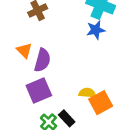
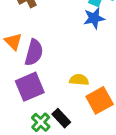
yellow semicircle: (87, 93) -> (79, 80), moved

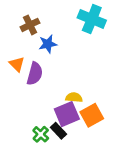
blue star: (94, 18) -> (48, 44), moved
purple square: (30, 87) -> (67, 114), moved

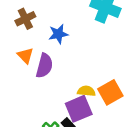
brown cross: (30, 25) -> (25, 19), moved
orange square: (92, 115) -> (110, 92), moved

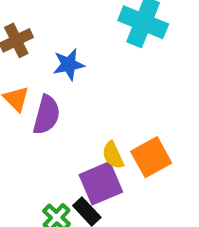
yellow semicircle: (86, 91) -> (113, 155), turned -120

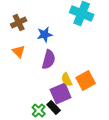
purple semicircle: (47, 115) -> (49, 60), moved

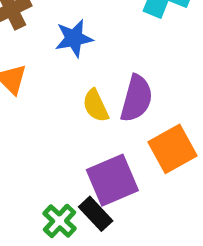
purple semicircle: (49, 60) -> (136, 98), moved
yellow semicircle: (67, 80) -> (96, 106), moved

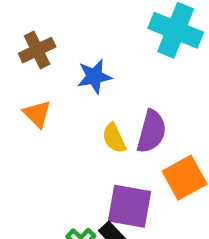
purple square: (112, 180) -> (130, 206), turned 33

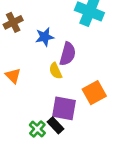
orange triangle: (37, 114) -> (13, 76), moved
purple semicircle: (152, 131) -> (68, 54), moved

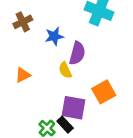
orange triangle: (13, 76) -> (23, 75), turned 49

